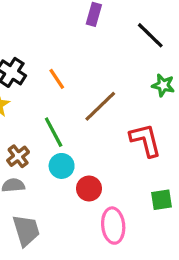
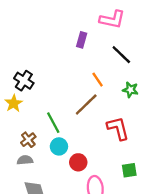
orange line: (57, 79) -> (98, 80), moved

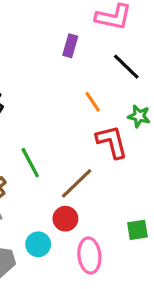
brown line: (86, 104) -> (77, 183), moved
red L-shape: (118, 128) -> (112, 142), moved
cyan circle: (59, 146) -> (38, 244), moved

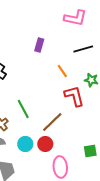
purple rectangle: (70, 46) -> (39, 45), moved
black line: (126, 67) -> (83, 49), turned -60
cyan circle: (38, 244) -> (25, 144), moved

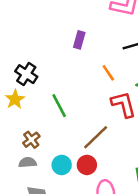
green line: (23, 109) -> (59, 106), moved

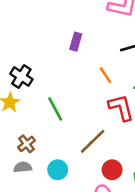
red circle: (87, 165) -> (112, 170), moved

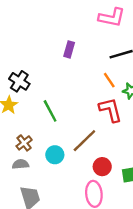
orange line: (106, 75) -> (109, 80), moved
cyan circle: (58, 170) -> (55, 155), moved

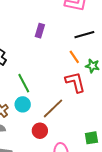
cyan circle: (55, 155) -> (23, 104), moved
red circle: (102, 167) -> (40, 131), moved

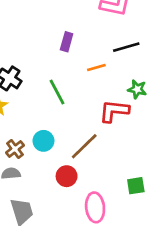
orange line: (74, 57) -> (96, 68), moved, turned -72
red L-shape: (75, 82) -> (114, 111), turned -70
green line: (24, 83) -> (57, 92), moved

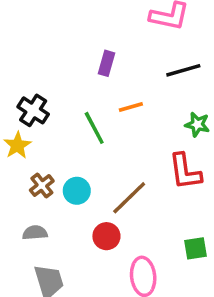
orange line: (96, 68) -> (131, 107), moved
red L-shape: (114, 111) -> (185, 172), moved, turned -104
brown cross: (15, 149) -> (42, 186), moved

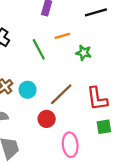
green star: (197, 124) -> (84, 53), moved
red L-shape: (185, 172) -> (97, 99), moved

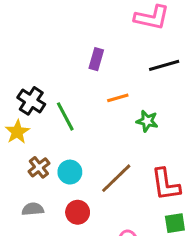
green line: (39, 49) -> (65, 116), moved
red circle: (47, 119) -> (78, 212), moved

